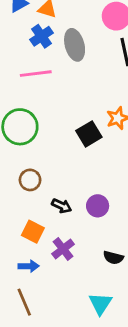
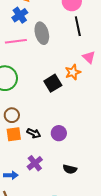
gray ellipse: (75, 45) -> (42, 33), moved
orange square: (33, 232) -> (14, 134), moved, turned -35

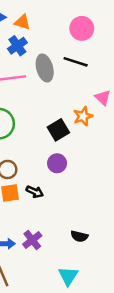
black line: (78, 26) -> (76, 62), moved, turned -60
purple circle: (59, 133) -> (57, 163), moved
purple cross: (35, 163) -> (32, 240), moved

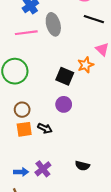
black line: (76, 62) -> (94, 19), moved
black square: (58, 130) -> (65, 76), turned -36

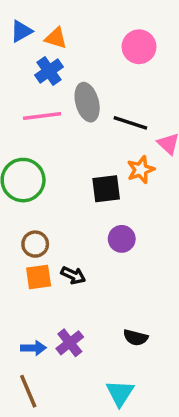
black line: (94, 19) -> (130, 123), moved
black square: (65, 76) -> (106, 189), turned -30
purple circle: (64, 104) -> (122, 239), moved

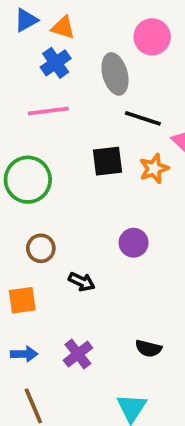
gray ellipse: (87, 102) -> (115, 74), moved
black square: (106, 189) -> (108, 161), moved
orange square: (39, 277) -> (22, 300), moved
blue arrow: (33, 348) -> (24, 354), moved

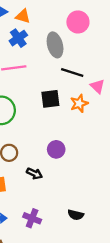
purple circle: (134, 243) -> (56, 149), moved
purple cross: (78, 354) -> (32, 218), turned -30

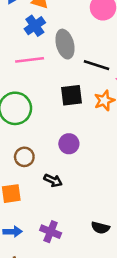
gray ellipse: (55, 45) -> (65, 44), moved
purple circle: (56, 149) -> (69, 144), moved

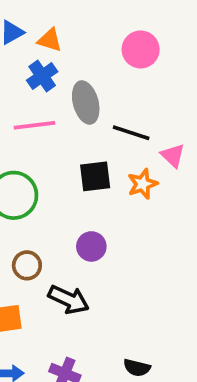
black arrow: (53, 180) -> (69, 299), size x1.5

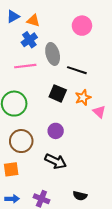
pink triangle: (173, 156) -> (99, 112), moved
black square: (95, 176) -> (58, 93), turned 30
brown circle: (27, 265) -> (21, 141), size x1.5
black arrow: (69, 299) -> (56, 161), moved

